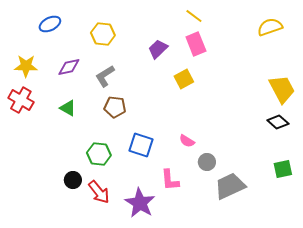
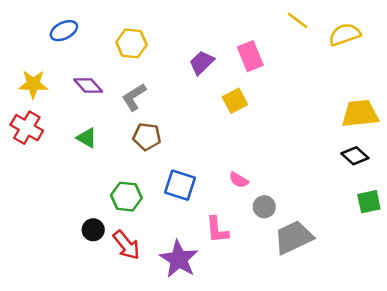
yellow line: (194, 16) -> (297, 20), moved
purple diamond: (69, 67) -> (88, 85), turned 60
yellow trapezoid: (282, 89) -> (360, 114), turned -68
green square: (283, 169) -> (369, 202), moved

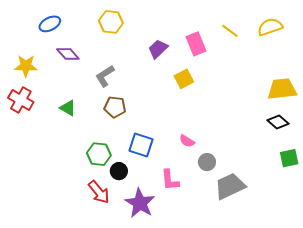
yellow line: (297, 20) -> (230, 31), moved
yellow hexagon: (131, 43) -> (111, 22), moved
purple diamond: (88, 85) -> (68, 54), moved
black circle: (93, 230) -> (119, 171), moved

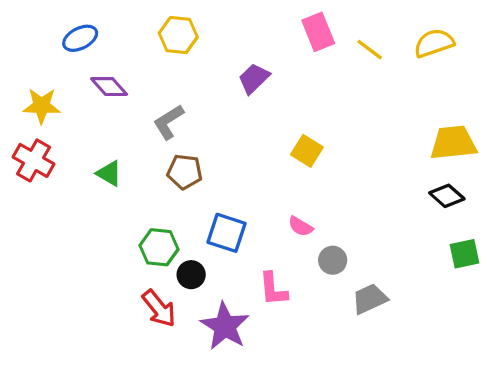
pink rectangle: (196, 44) -> (318, 32), moved
yellow square: (184, 79) -> (307, 151), moved, turned -30
gray trapezoid: (230, 186) -> (370, 299), size x0.7

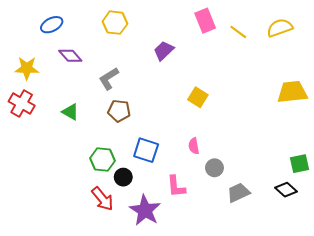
black diamond: (447, 196) -> (286, 190), moved
pink semicircle: (300, 226) -> (194, 146), turned 49

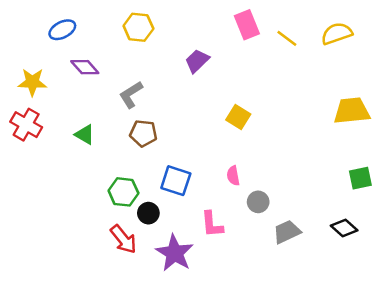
green square: (299, 164) -> (360, 178), moved

